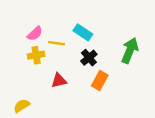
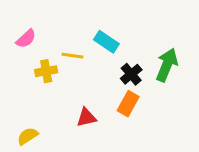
pink semicircle: (35, 34) -> (26, 39), moved
black cross: (89, 58) -> (131, 74), moved
red triangle: (59, 80) -> (86, 118), moved

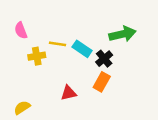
pink semicircle: (26, 39) -> (21, 30), turned 112
cyan rectangle: (106, 42) -> (82, 49), moved
green arrow: (167, 65) -> (122, 34), moved, turned 55

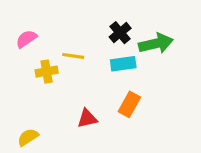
pink semicircle: (21, 30) -> (26, 39), turned 77
cyan rectangle: (82, 49) -> (123, 64), moved, turned -42
black cross: (104, 59) -> (120, 33), moved

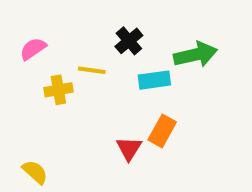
black cross: (120, 33) -> (129, 41), moved
red triangle: (87, 118) -> (129, 149), moved, turned -45
yellow semicircle: (28, 137) -> (35, 172), turned 75

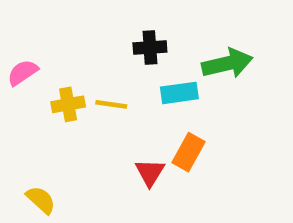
black cross: (129, 41) -> (150, 48), turned 36
pink semicircle: (33, 49) -> (23, 73), moved
yellow line: (92, 70) -> (111, 104), moved

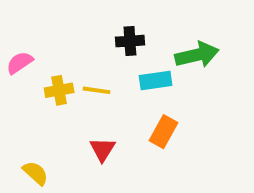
red triangle: (150, 173) -> (102, 149), moved

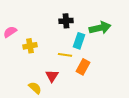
cyan rectangle: (156, 80) -> (79, 41), turned -63
yellow line: (96, 90) -> (65, 55), moved
yellow semicircle: (35, 173) -> (35, 88), moved

